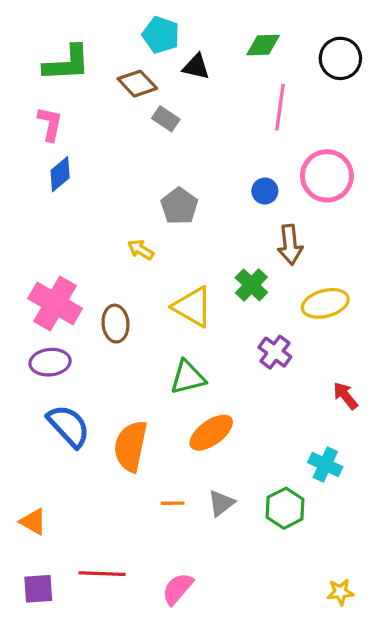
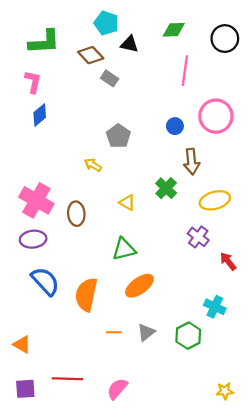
yellow triangle: (193, 307) -> (127, 203), size x0.6
purple cross: (275, 352) -> (198, 237), moved

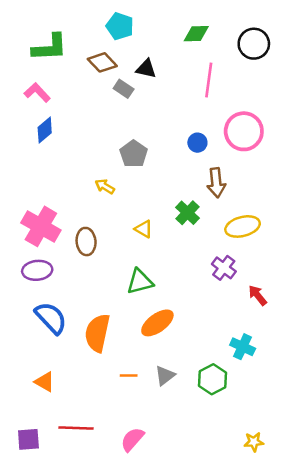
black triangle: (129, 44) -> (146, 69), moved
pink L-shape: (33, 82) -> (37, 93), turned -55
orange triangle: (22, 344) -> (45, 382), moved

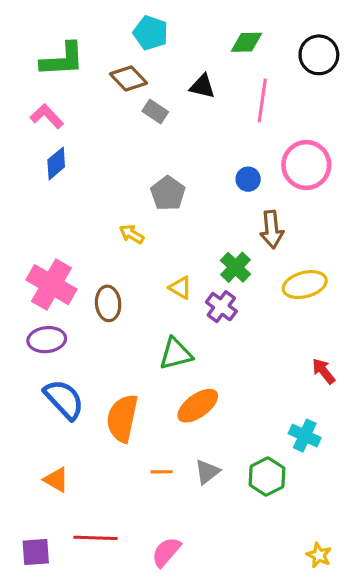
black triangle: (146, 69) -> (202, 86), moved
purple cross: (224, 268) -> (221, 307), moved
yellow star: (254, 442) -> (319, 555), turned 30

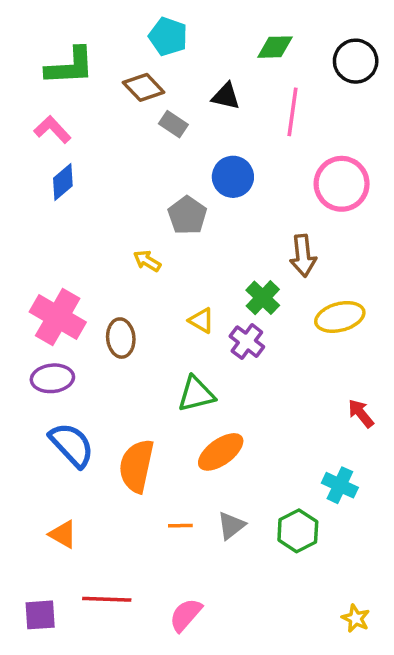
blue circle: (248, 179) -> (233, 177), moved, size x1.5

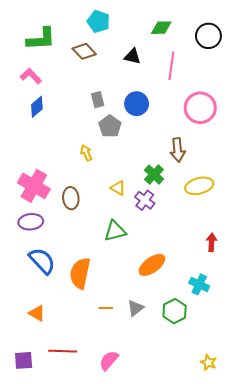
gray rectangle: (173, 124) -> (98, 100), moved, turned 42
yellow arrow: (147, 261) -> (86, 153), turned 35
red arrow: (361, 413) -> (212, 242), turned 42
orange ellipse: (221, 452) -> (152, 265), moved

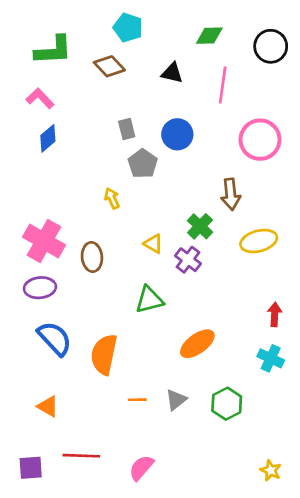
cyan cross: (199, 284) -> (271, 358), moved

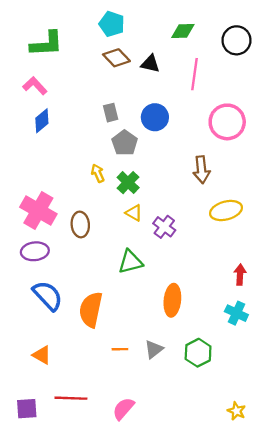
brown diamond: (109, 66) -> (116, 58), moved
green cross: (200, 226) -> (128, 183), moved
orange ellipse: (197, 344) -> (172, 300), turned -48

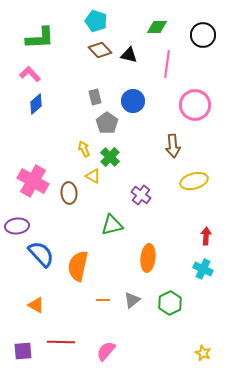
yellow triangle: (134, 213) -> (93, 176), moved
purple ellipse: (35, 251) -> (17, 226), moved

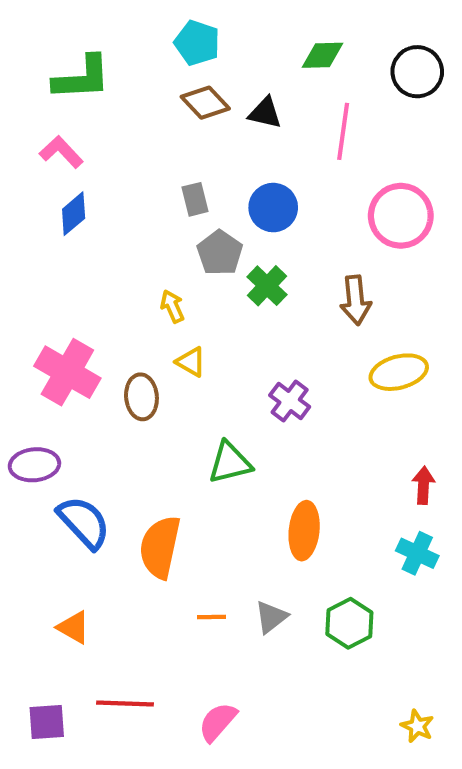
green cross: (110, 157) -> (267, 286), moved

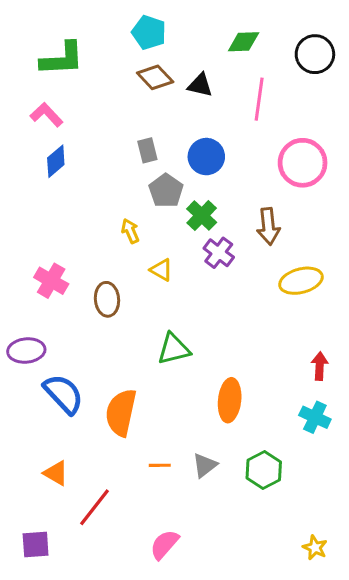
yellow triangle: (191, 362) -> (161, 270), moved
pink cross: (67, 372) -> (51, 281), size x0.7
purple cross: (290, 401) -> (219, 253), moved
red line: (125, 703) -> (95, 507), moved, turned -54

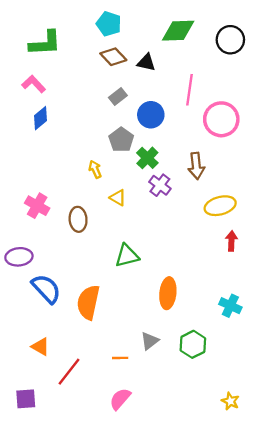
green diamond: (244, 42) -> (178, 31), size x1.4
pink line: (259, 99) -> (189, 90), moved
gray rectangle: (147, 150) -> (118, 97), moved, turned 66
red arrow: (320, 366) -> (232, 241), moved
orange line: (160, 465) -> (120, 358), moved

